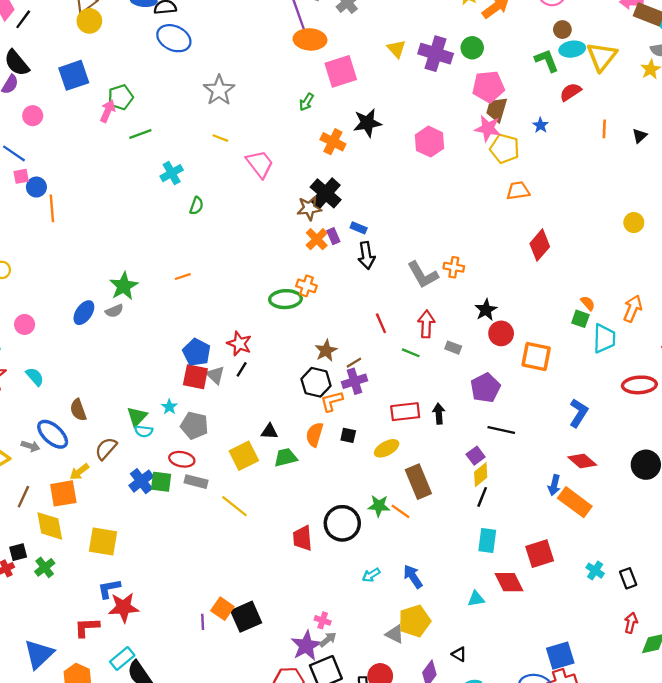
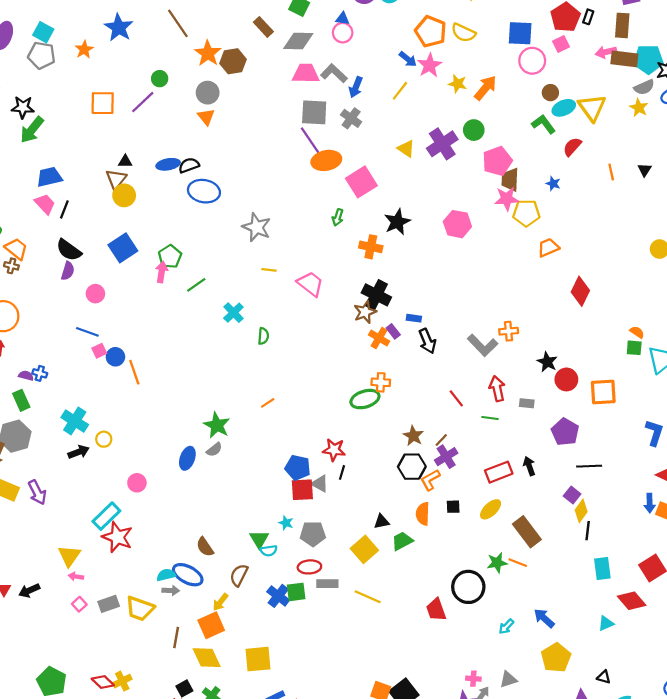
purple cross: (436, 54) -> (442, 144), turned -36
cyan semicircle: (35, 377) -> (166, 575), moved, turned -48
gray triangle: (395, 634) -> (508, 679), moved, turned -30

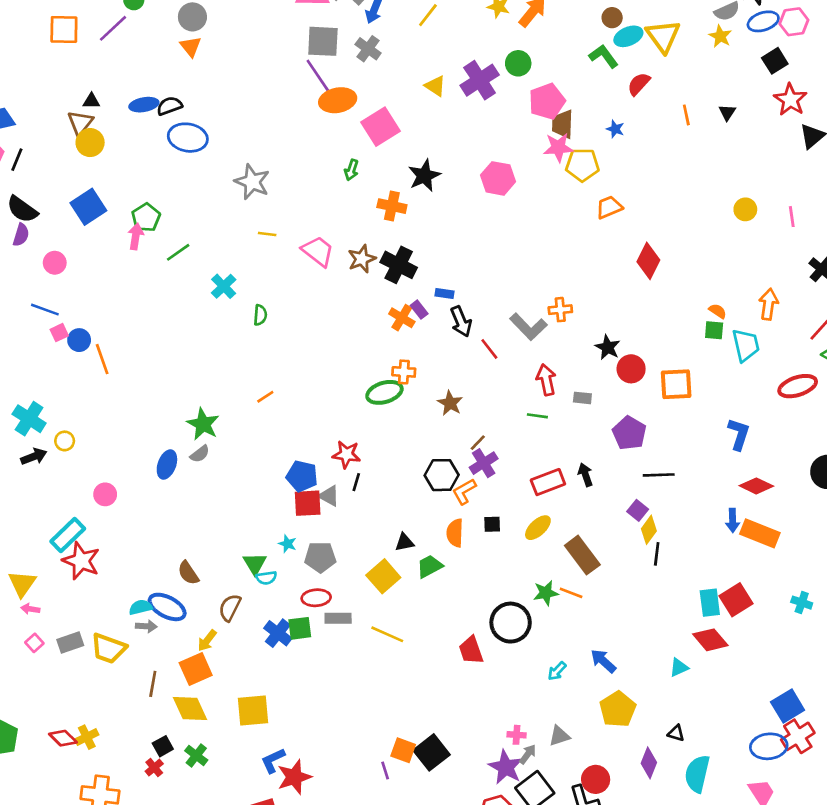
brown star: (365, 312) -> (362, 259), moved
red line: (456, 398) -> (489, 349), moved
brown star: (413, 436) -> (450, 403), moved
cyan rectangle: (602, 568) -> (710, 603), moved

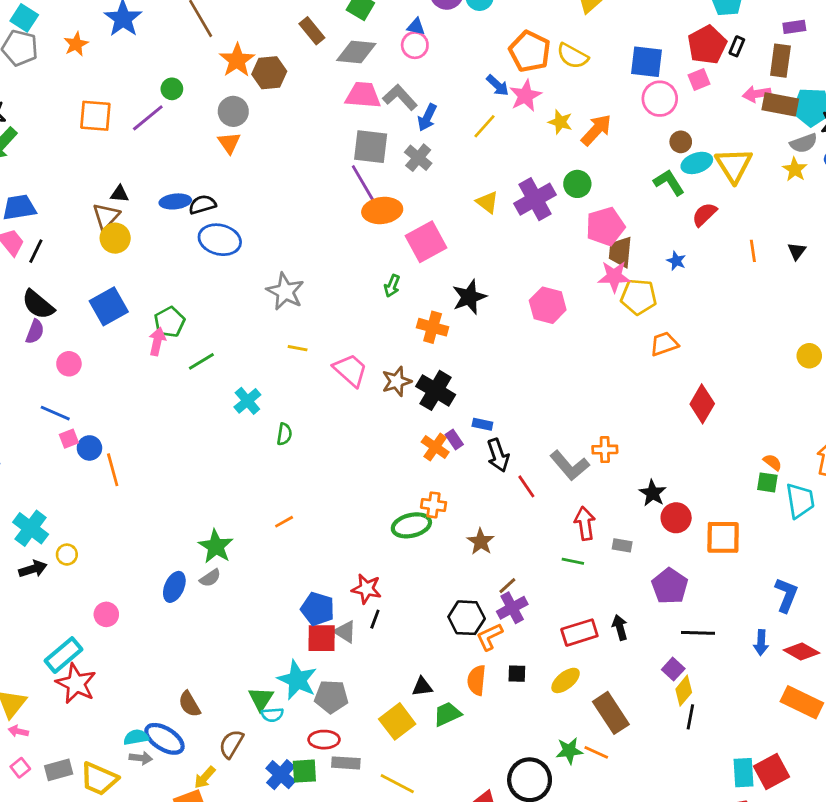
blue arrow: (733, 520) -> (761, 643), moved
cyan star: (287, 544) -> (297, 680), size x2.0

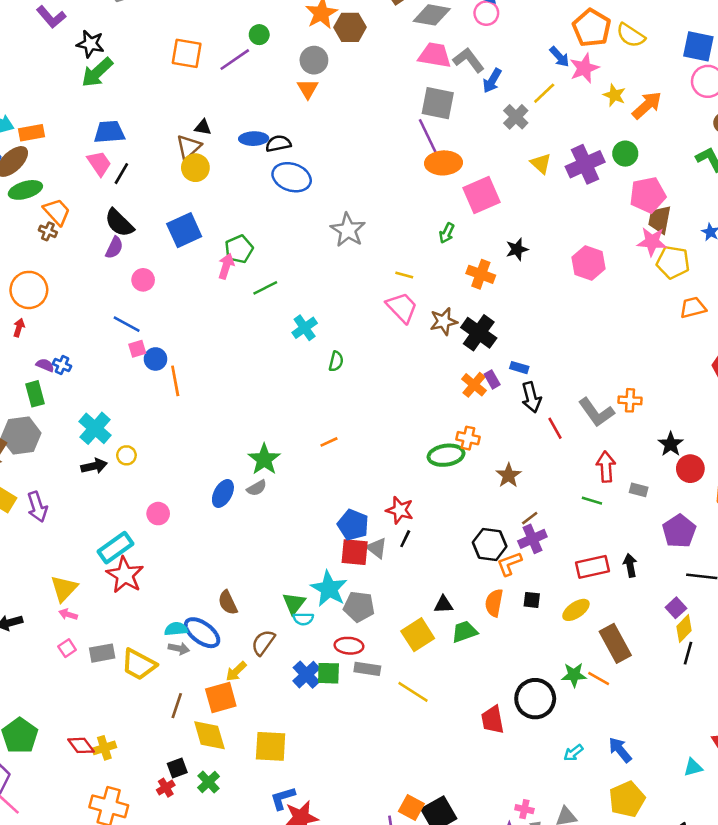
gray cross: (418, 158) -> (516, 117), moved
black star: (469, 297) -> (517, 249), size x0.7
yellow line: (298, 348) -> (404, 275), moved

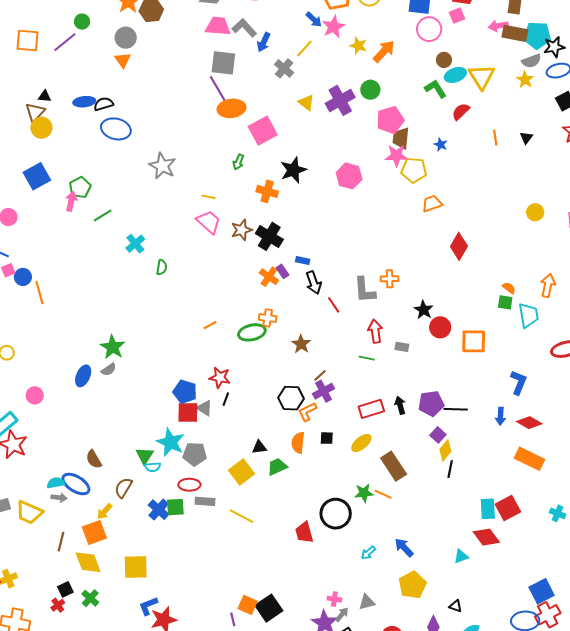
black star: (517, 249) -> (293, 170), size x1.5
gray L-shape: (596, 412) -> (365, 290), turned 36
orange line: (329, 442) -> (210, 325), moved
purple pentagon: (679, 531) -> (431, 403), moved, turned 30

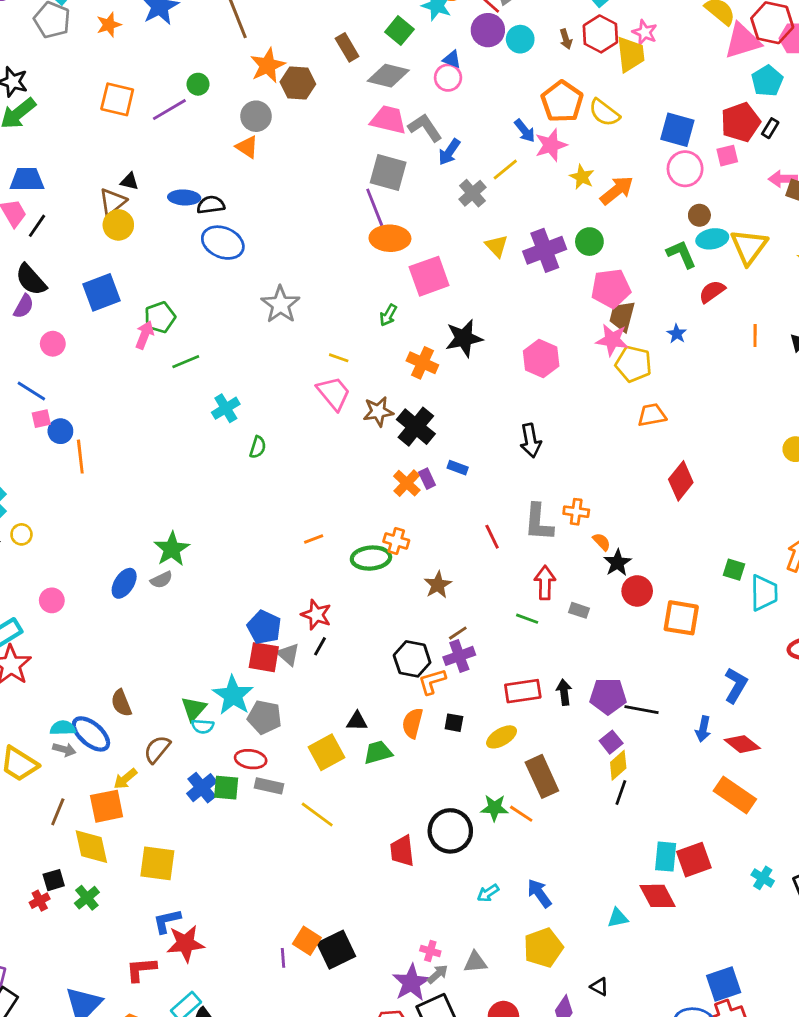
orange triangle: (123, 60) -> (247, 147), turned -30
black arrow: (314, 283) -> (531, 441), moved
orange semicircle: (509, 288) -> (602, 542), moved

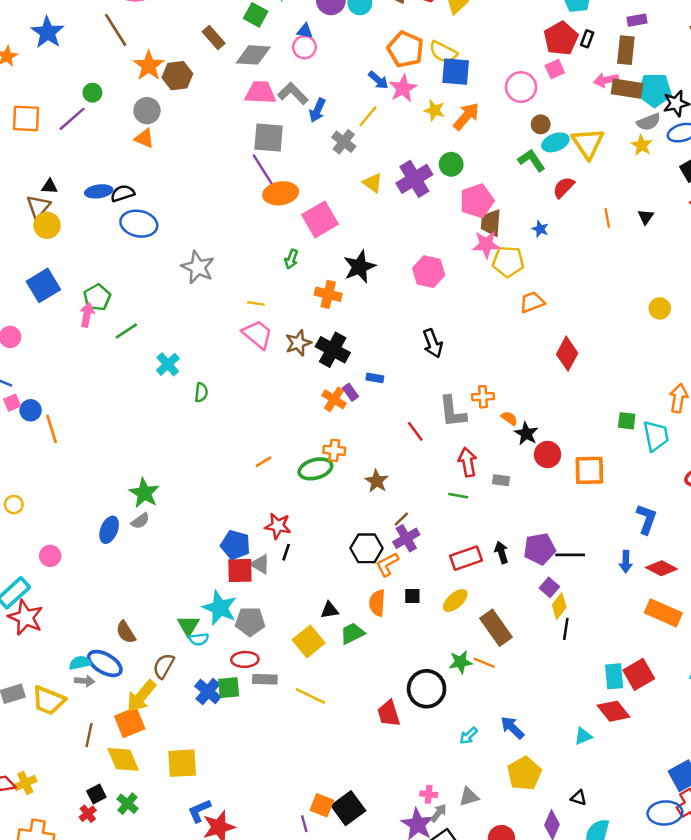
blue square: (677, 130) -> (456, 72), moved
yellow arrow: (125, 779) -> (141, 696), size x1.6

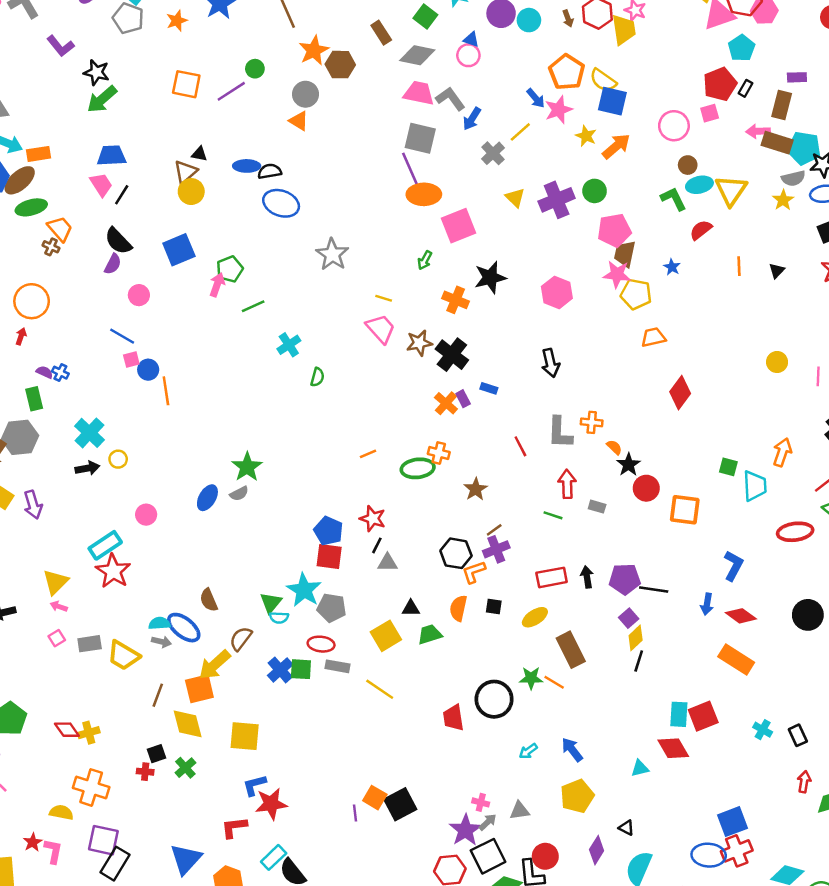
gray triangle: (260, 564) -> (387, 563), moved, turned -40
red cross: (88, 814) -> (145, 772), turned 35

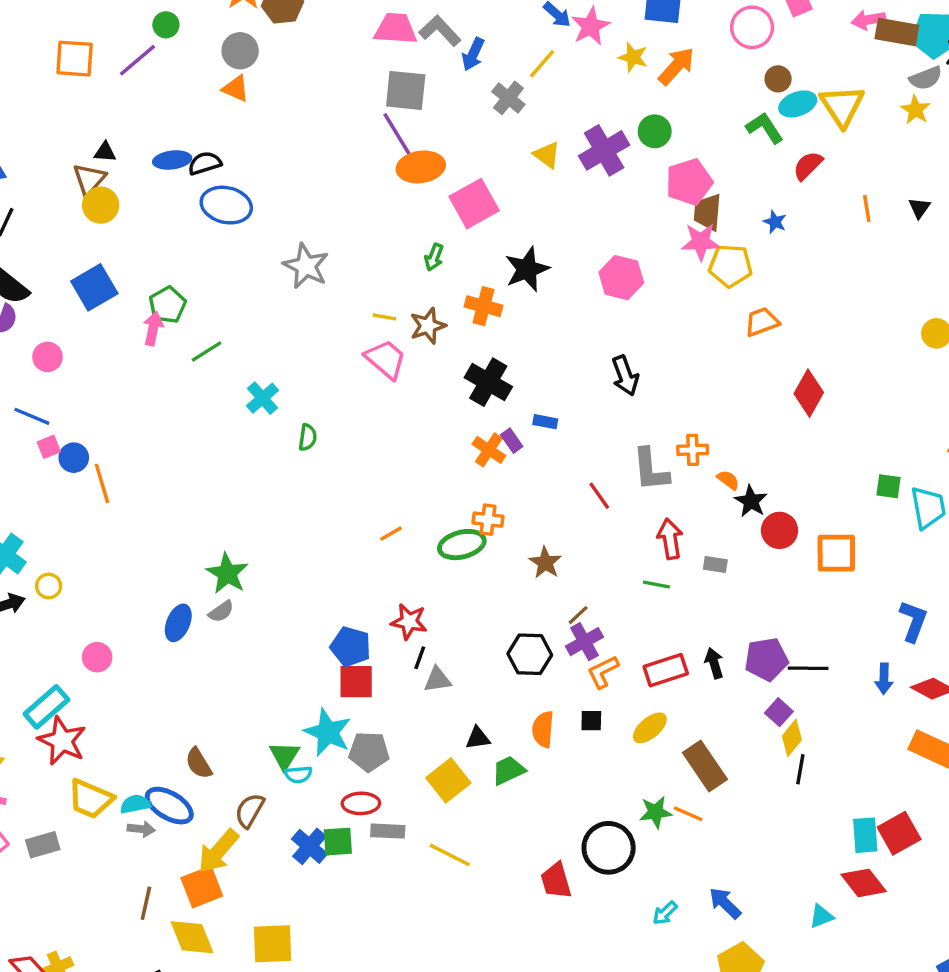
brown star: (419, 343) -> (428, 326), moved
orange L-shape: (474, 572) -> (603, 672), moved
yellow trapezoid: (123, 655) -> (90, 799), moved

